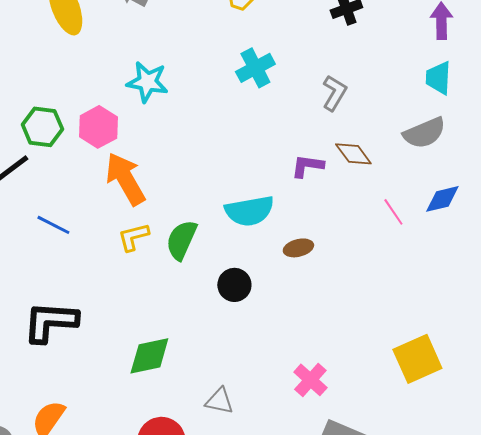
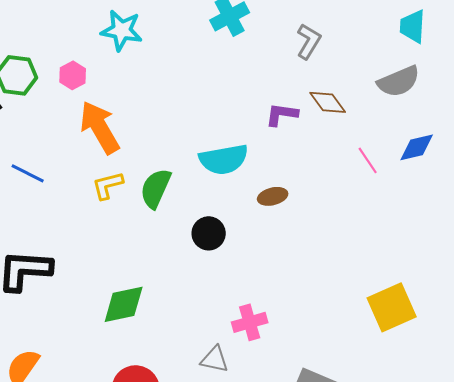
pink hexagon: (98, 127) -> (73, 75), size x0.7
pink cross: (310, 380) -> (250, 322), moved, turned 32
gray triangle: (219, 401) -> (215, 359), moved

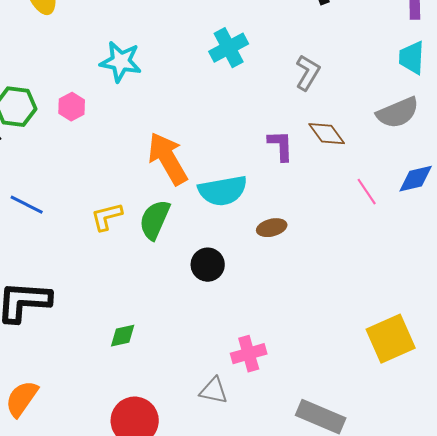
purple L-shape: (282, 114) -> (281, 146), turned 80
orange arrow: (100, 127) -> (168, 159), moved
green diamond: (124, 304) -> (123, 336), size x0.6

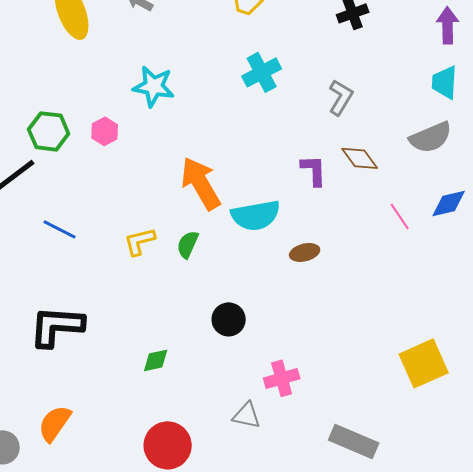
green semicircle: (155, 220) -> (188, 244), size x0.7
black circle: (208, 265) -> (229, 319), moved

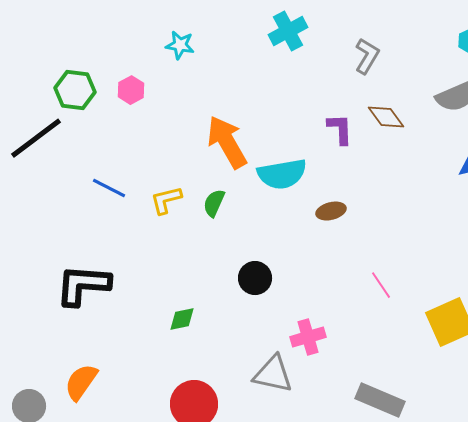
cyan star: (154, 86) -> (180, 45), size x0.7
pink line: (400, 216) -> (381, 285), moved
blue line: (60, 229) -> (109, 188), moved
gray triangle: (247, 415) -> (273, 374), size x1.4

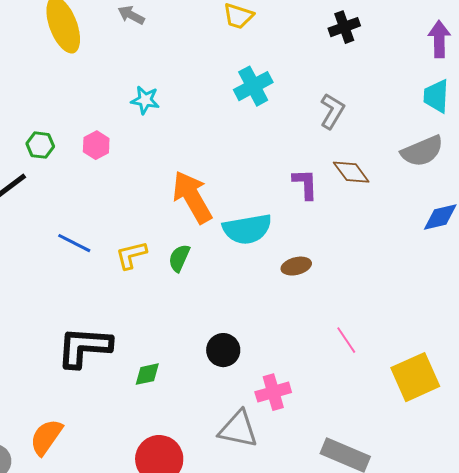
green hexagon: (75, 90) -> (40, 145), size x0.7
black circle: (255, 278) -> (223, 350), moved
black L-shape: (83, 285) -> (84, 347), moved

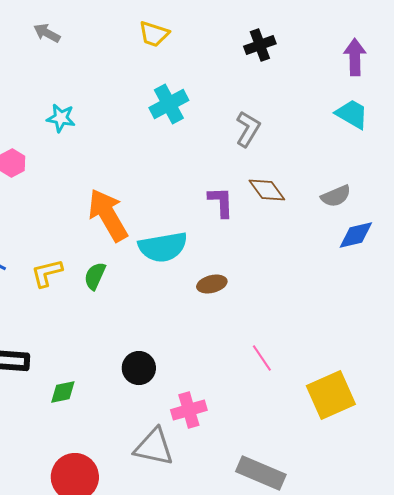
cyan trapezoid: (436, 96) -> (352, 114), turned 117
gray semicircle: (422, 151) -> (336, 196), moved, size x0.7

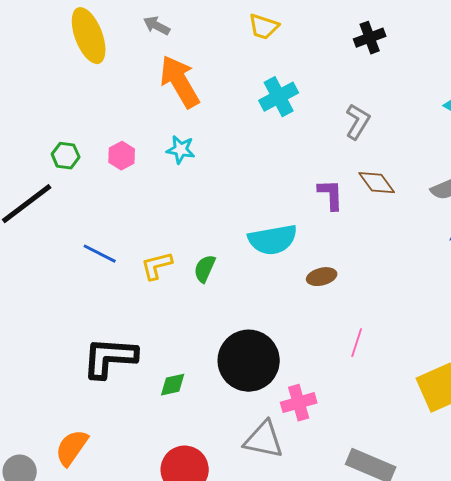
cyan star: (61, 118) -> (181, 150), moved
orange arrow: (108, 215) -> (180, 82), moved
pink line: (262, 358) -> (357, 343), moved, turned 52
black circle: (139, 368) -> (249, 361), size x1.8

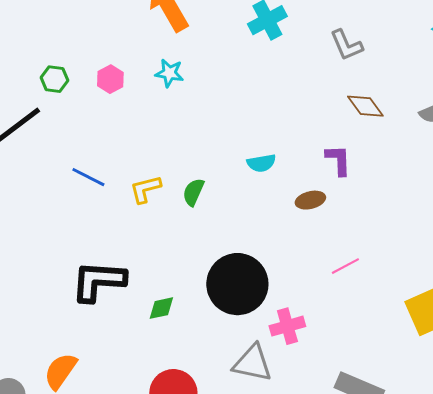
gray L-shape: (358, 122) -> (346, 45), turned 126
purple L-shape: (331, 195) -> (338, 160), moved
cyan semicircle: (273, 240) -> (261, 163), size x0.6
pink line: (357, 343) -> (345, 266), turned 44

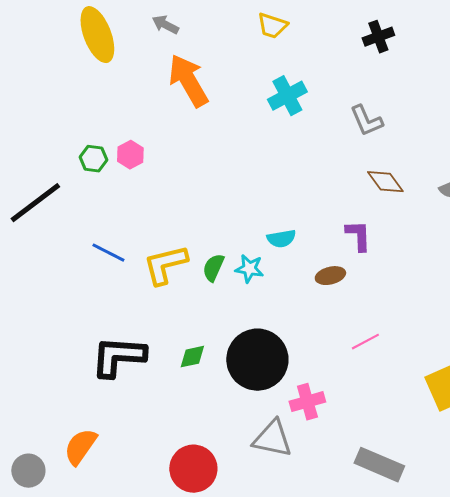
cyan star: (169, 73) -> (249, 269), moved
green hexagon: (54, 79) -> (93, 159), moved
yellow L-shape: (145, 189) -> (165, 265), size x1.4
green diamond: (161, 308) -> (192, 357), moved

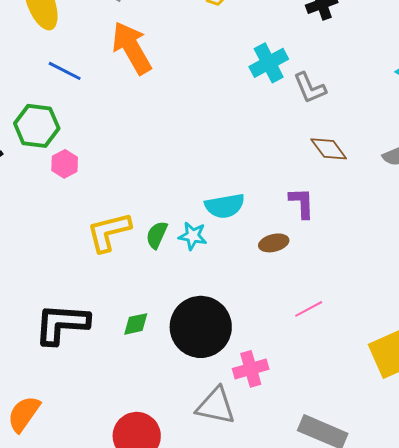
cyan cross: (287, 96) -> (269, 63), moved
pink hexagon: (130, 155) -> (65, 164), moved
green hexagon: (93, 159) -> (37, 126), size x1.6
cyan semicircle: (281, 239) -> (225, 206), size x1.4
blue line: (108, 253) -> (65, 71), moved

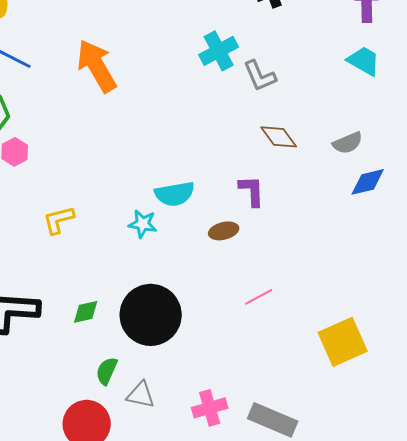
orange arrow: (132, 48) -> (97, 66), moved
yellow L-shape: (109, 232) -> (59, 220), size x0.7
green semicircle: (157, 235) -> (107, 371), moved
pink cross: (251, 369) -> (210, 408), moved
gray triangle: (216, 406) -> (141, 395), moved, size x0.7

